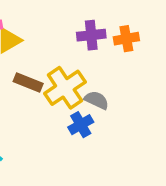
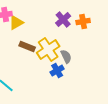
purple cross: (91, 35) -> (63, 20), turned -35
gray semicircle: (97, 100) -> (66, 56), turned 40

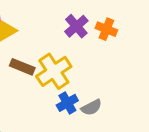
orange cross: (83, 22) -> (106, 29), turned 32
gray semicircle: (66, 56) -> (91, 107), moved, turned 88

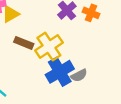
blue cross: (67, 103) -> (60, 72), size x1.6

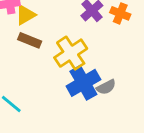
brown rectangle: (24, 43) -> (30, 40), moved

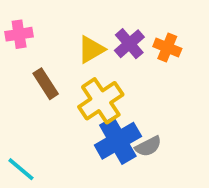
yellow triangle: (25, 15) -> (91, 49), moved
brown rectangle: (30, 40) -> (46, 84), turned 35

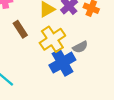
gray semicircle: (148, 146) -> (80, 47), moved

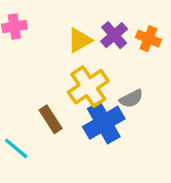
brown rectangle: (20, 29) -> (51, 119), moved

